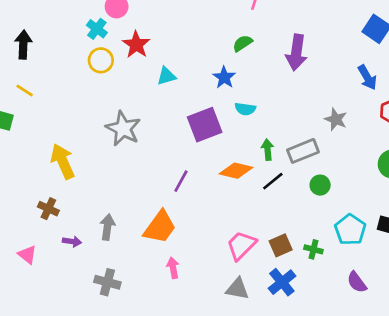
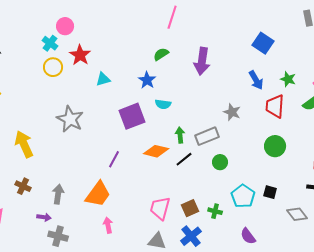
brown cross: (48, 209) -> (23, 186), moved
purple arrow: (72, 241) -> (44, 217), moved
pink trapezoid: (241, 245) -> (160, 208), turned -30

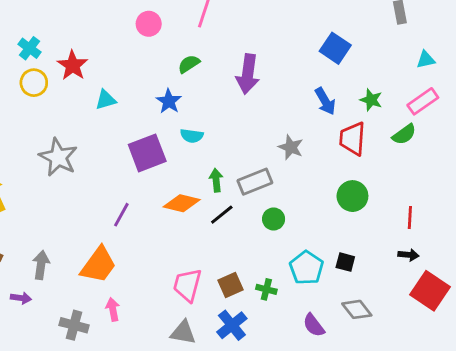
pink circle: (65, 26) -> (149, 24), moved
gray diamond: (297, 214) -> (357, 309), moved
gray cross: (58, 236) -> (74, 325), moved

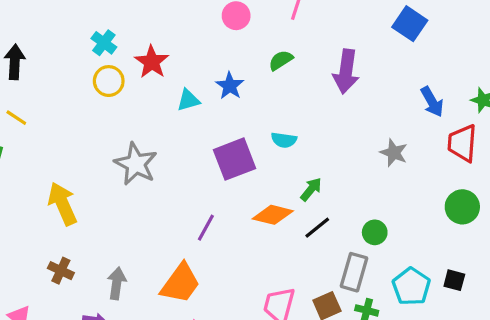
blue square: (335, 48) -> (410, 24), moved
blue star: (169, 101) -> (230, 86), moved
green arrow: (216, 180) -> (311, 189), turned 45
gray rectangle: (255, 182) -> (354, 272), moved, turned -52

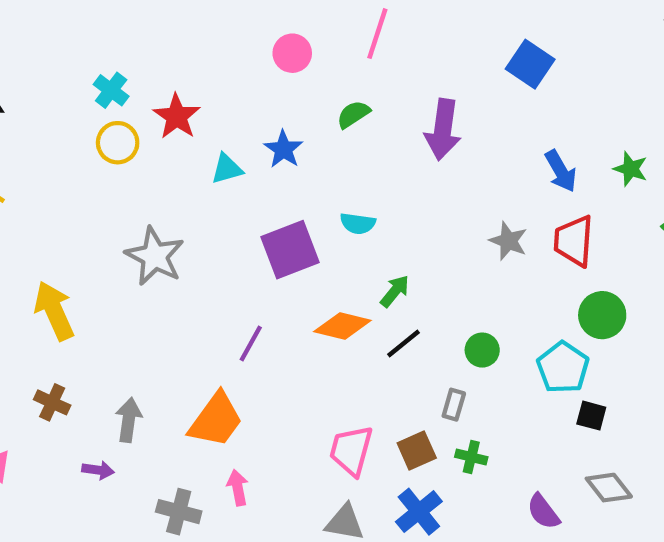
red trapezoid: (462, 143) -> (574, 241), moved
gray rectangle: (354, 272) -> (454, 405), size x0.6
cyan pentagon: (411, 287) -> (563, 368), moved

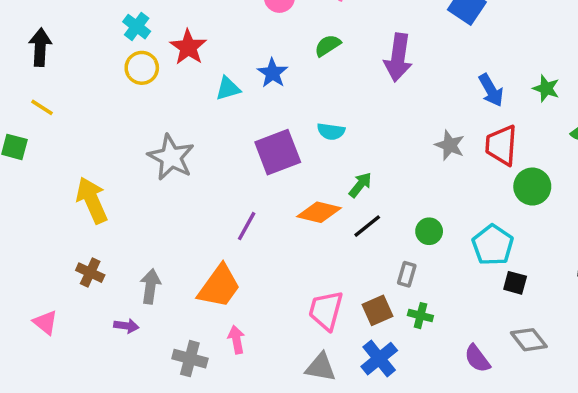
green circle: (602, 315) -> (532, 187), moved

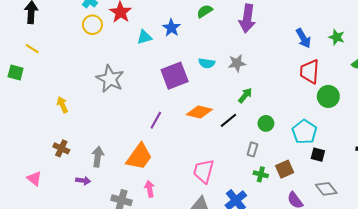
gray star: (450, 145) -> (237, 63), moved, turned -30
green arrow: (360, 185) -> (245, 95), moved
yellow arrow: (92, 200) -> (62, 105), size x0.6
brown square: (377, 310) -> (285, 169), moved

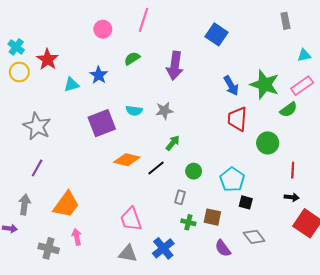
green star: (337, 37) -> (265, 85), size x1.8
green circle: (328, 96) -> (268, 143), moved
purple line: (156, 120) -> (37, 168), moved
brown square: (285, 169) -> (212, 217), turned 36
pink trapezoid: (204, 171) -> (131, 219), turned -35

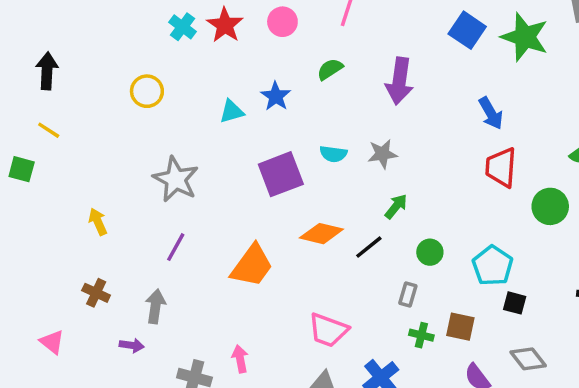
cyan cross: (16, 47) -> (183, 27), moved
red star: (47, 59) -> (225, 25), moved
green star: (265, 85) -> (525, 37), moved
orange trapezoid: (66, 205) -> (252, 266), moved
pink trapezoid: (131, 219) -> (328, 330), turned -50

